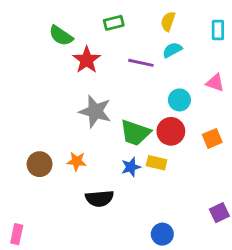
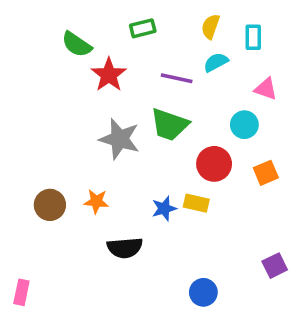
cyan rectangle: (218, 30) -> (253, 37), moved
pink triangle: (215, 83) -> (266, 89), moved
cyan circle: (179, 100) -> (244, 125), moved
green trapezoid: (135, 133) -> (169, 125), moved

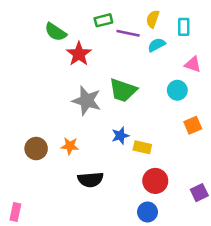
purple line: (177, 78) -> (128, 33), moved
red circle: (214, 164) -> (155, 181), moved
blue star: (164, 209) -> (120, 136), moved

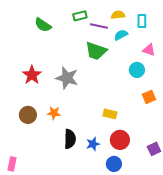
yellow semicircle: (153, 19) -> (118, 15), turned 64
red star: (79, 54) -> (32, 75), moved
green trapezoid: (123, 90) -> (96, 51), moved
blue star: (120, 136) -> (93, 144), moved
black semicircle: (91, 180) -> (70, 139), turned -84

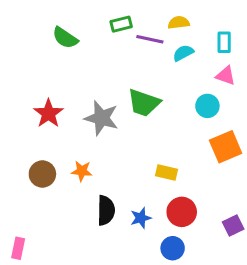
cyan rectangle: (142, 21) -> (224, 42), moved
green trapezoid: (96, 51) -> (144, 103), moved
orange square: (149, 97) -> (226, 147), size x1.5

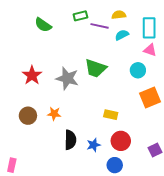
cyan rectangle: (224, 42) -> (149, 28), size x1.5

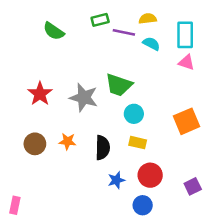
cyan semicircle: (122, 35) -> (151, 44), turned 56
cyan circle: (138, 70) -> (134, 114), moved
black semicircle: (70, 140) -> (103, 148), moved

